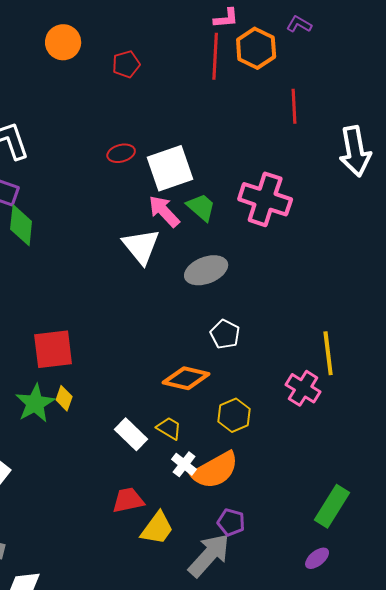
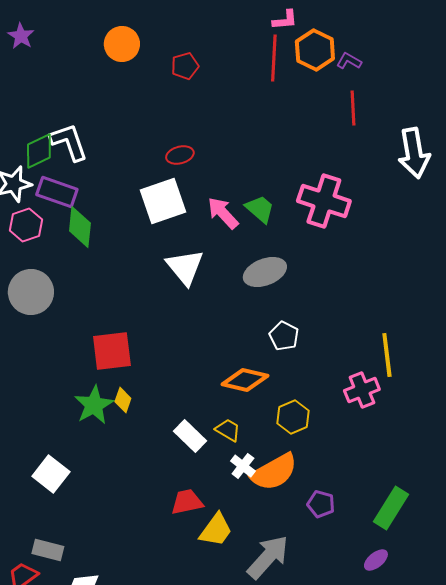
purple L-shape: (299, 24) -> (349, 61), moved
white square: (170, 168) -> (163, 201), moved
white triangle: (141, 246) -> (185, 267), moved
pink cross: (303, 388) -> (362, 390), turned 36
purple pentagon: (231, 522) -> (321, 504), moved

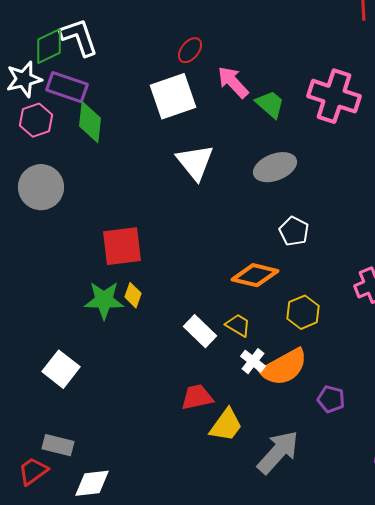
red ellipse: (180, 155) -> (190, 50), turned -36
pink arrow: (223, 213) -> (233, 82), moved
green star: (94, 405) -> (104, 300), turned 30

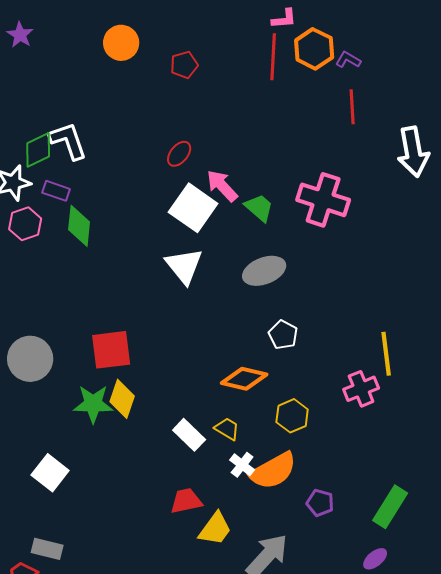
purple rectangle: (67, 87) -> (56, 191), size x0.7
white square: (173, 96) -> (193, 208), moved, turned -36
gray circle: (41, 187) -> (30, 359), moved
yellow diamond: (133, 295) -> (122, 399), size x1.5

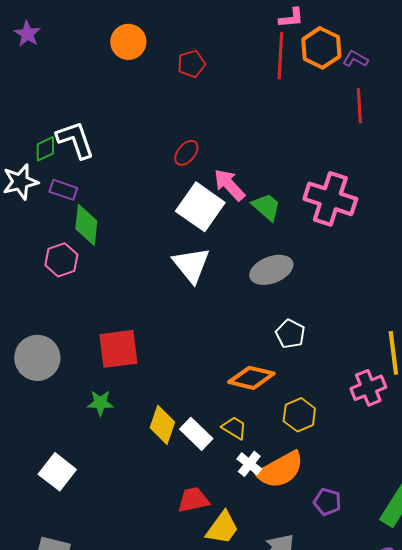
green diamond: (38, 150) -> (45, 149), size x0.7
pink hexagon: (25, 224) -> (61, 260), moved
yellow diamond: (122, 399) -> (162, 425), moved
green star: (93, 404) -> (100, 403), size x0.7

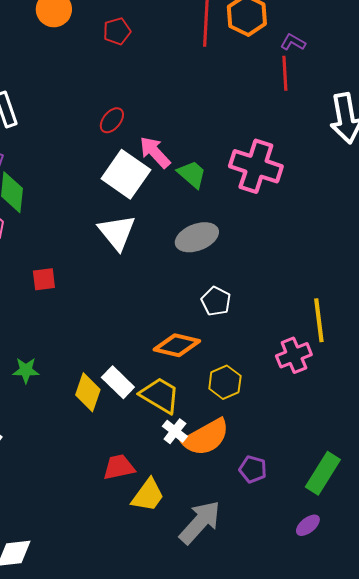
purple L-shape: (355, 59) -> (293, 42), moved
red square: (118, 349) -> (44, 279), moved, size x0.6
yellow trapezoid: (234, 428) -> (160, 395), size x1.6
white rectangle: (196, 434) -> (118, 382), moved

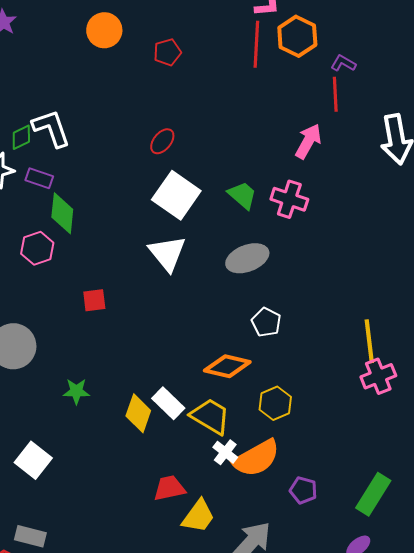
pink arrow: (155, 152) -> (308, 141), moved, turned 72
pink cross: (256, 166) -> (289, 199), moved, size x0.7
pink cross: (294, 355) -> (378, 376), moved

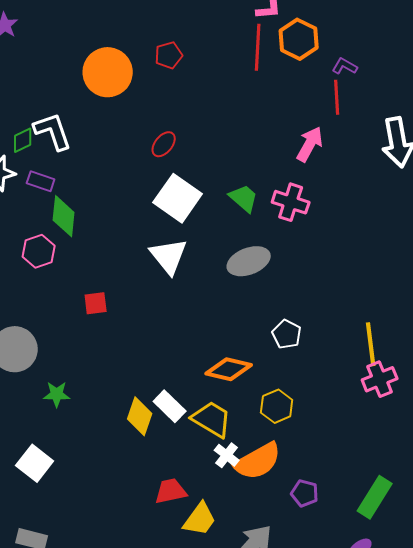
orange circle: (104, 30) -> (108, 72), moved, size x1.4
white pentagon: (266, 322) -> (287, 334), moved
green star: (76, 391) -> (57, 394), moved

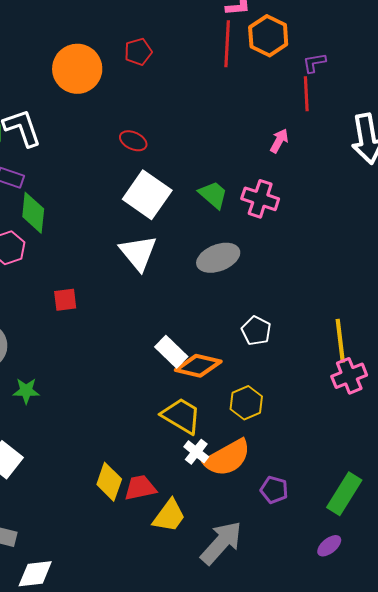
purple L-shape: (345, 66) -> (314, 63), turned -40
red ellipse: (164, 144) -> (133, 141), turned 76
pink arrow: (310, 144) -> (279, 141), size x0.7
white rectangle: (170, 406) -> (171, 352), moved
yellow diamond: (140, 416) -> (109, 482), moved

